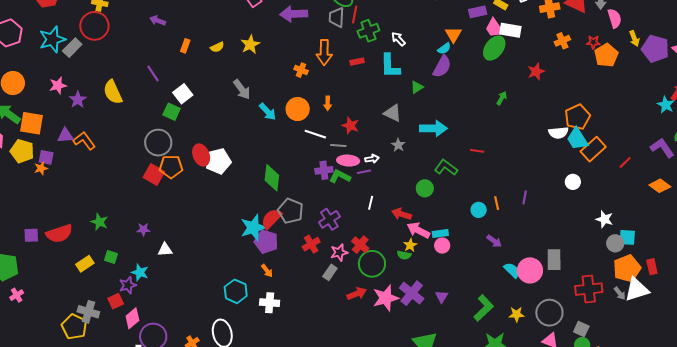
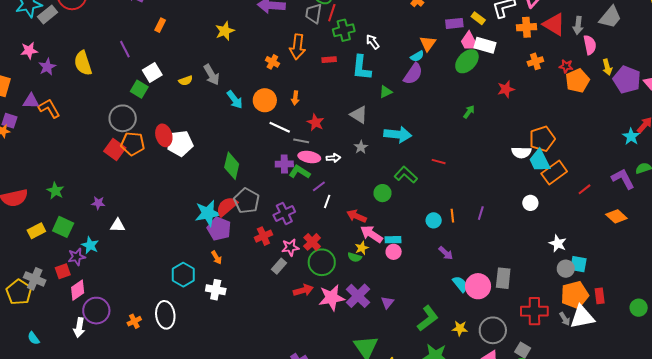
yellow semicircle: (217, 47) -> (186, 81), moved
purple line: (364, 172) -> (319, 186), moved, turned -32
green square: (111, 257) -> (63, 227), size x1.5

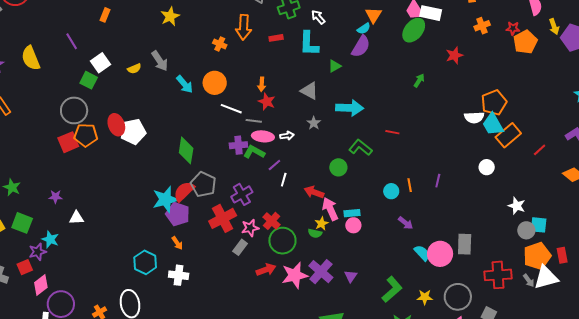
orange arrow: (295, 98) -> (262, 84), moved
red square: (115, 150) -> (68, 142), turned 35
pink arrow: (371, 234) -> (330, 209), turned 35
red cross: (263, 236) -> (223, 218), size x1.5

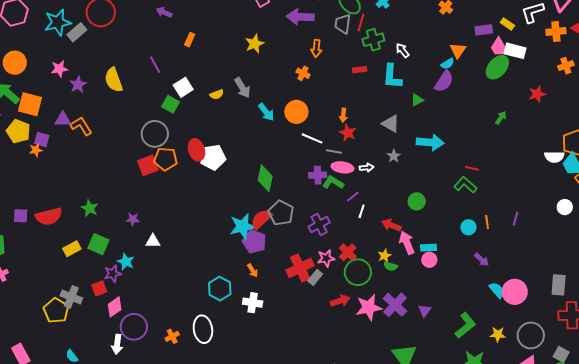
orange arrow: (244, 27) -> (316, 48), moved, size x0.7
green L-shape: (360, 148) -> (465, 185), moved
red cross: (223, 218) -> (300, 268), moved
yellow star: (321, 224) -> (385, 256), moved
gray rectangle: (465, 244) -> (559, 285), moved

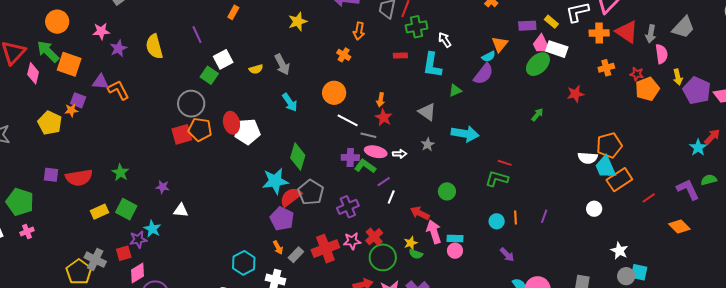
cyan arrow: (266, 112) -> (290, 102), moved
yellow pentagon: (18, 131) -> (50, 123), moved
green L-shape: (465, 185) -> (497, 179), turned -30
cyan star: (243, 226) -> (275, 181), moved
gray rectangle: (315, 277) -> (296, 255), moved

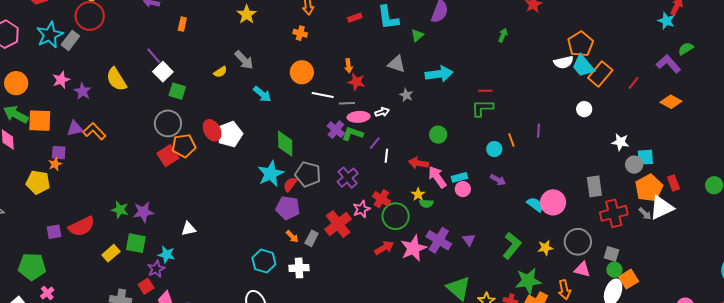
white square: (223, 59) -> (163, 72), moved
purple cross: (350, 157) -> (336, 130), turned -36
purple star: (163, 187) -> (143, 212), moved, size x1.5
red semicircle: (291, 197) -> (290, 184), size x0.7
purple arrow: (507, 255) -> (498, 180), moved

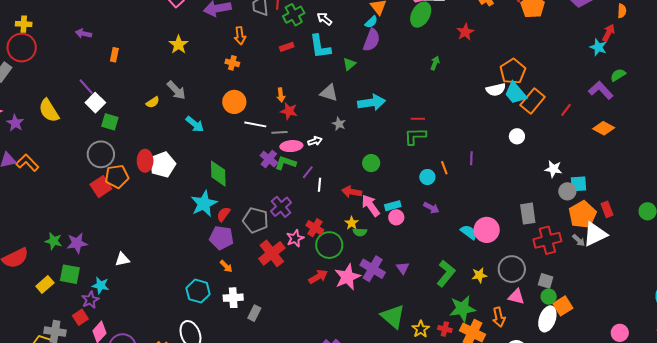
red ellipse: (212, 130) -> (145, 161), turned 30
gray pentagon: (308, 174) -> (255, 220), moved
gray rectangle: (312, 238) -> (254, 313), moved

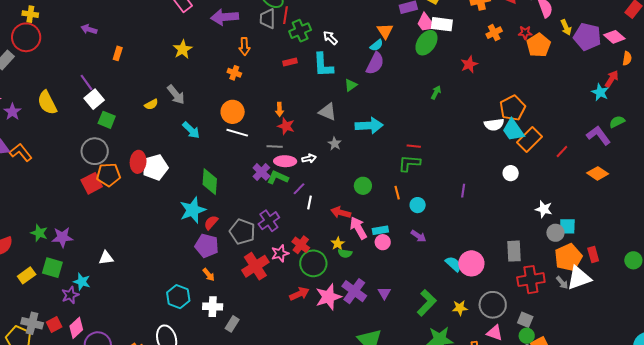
white line: (255, 124) -> (237, 133), moved
orange line: (444, 168) -> (397, 193), moved
red square: (80, 317) -> (54, 325), moved

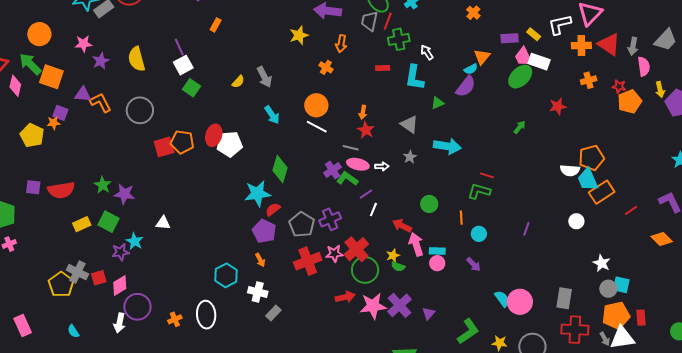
yellow star: (183, 49) -> (299, 35), moved
yellow semicircle: (151, 104) -> (238, 82), turned -32
gray circle: (95, 151) -> (140, 110), moved
red cross: (301, 245) -> (356, 249), size x1.4

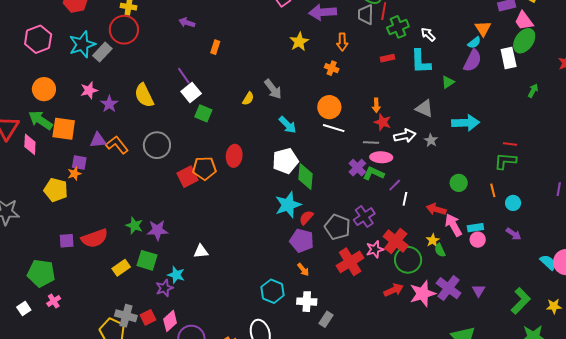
white rectangle: (539, 62) -> (509, 58), moved, turned 70
white pentagon: (229, 144) -> (285, 161), moved
white arrow: (382, 166) -> (405, 136), moved, size x1.5
green semicircle: (398, 267) -> (440, 250), turned 56

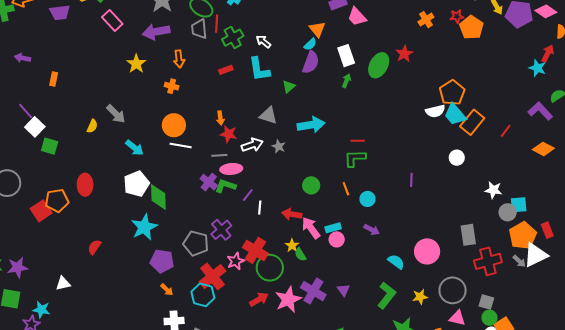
green ellipse: (524, 41) -> (379, 65), moved
green arrow: (533, 91) -> (346, 81), moved
red semicircle: (306, 218) -> (94, 247), moved
cyan semicircle: (548, 262) -> (396, 262), moved
cyan hexagon: (273, 291) -> (203, 295), moved

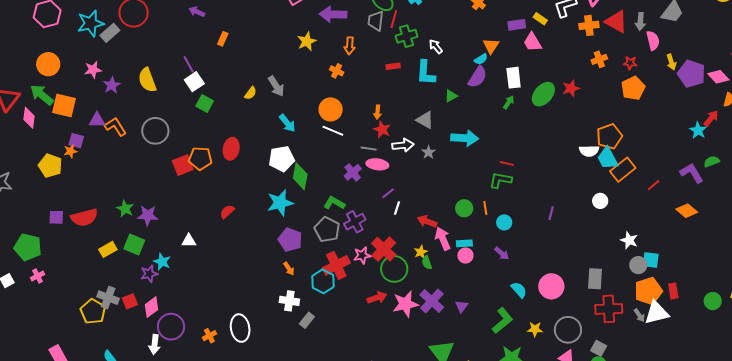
orange pentagon: (471, 27) -> (633, 88), moved
green circle: (311, 185) -> (464, 208), moved
green L-shape: (225, 186) -> (334, 203), moved

